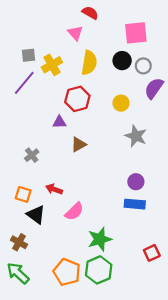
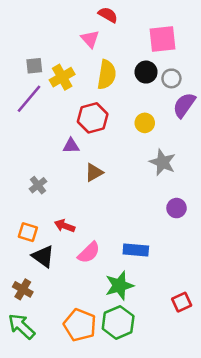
purple circle: (136, 182) -> (177, 208), moved
blue rectangle: (135, 204) -> (136, 250), moved

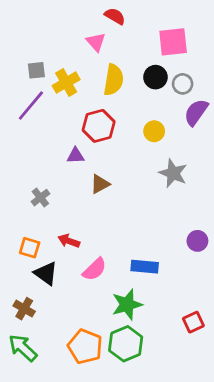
purple circle: (177, 208) -> (197, 241), moved

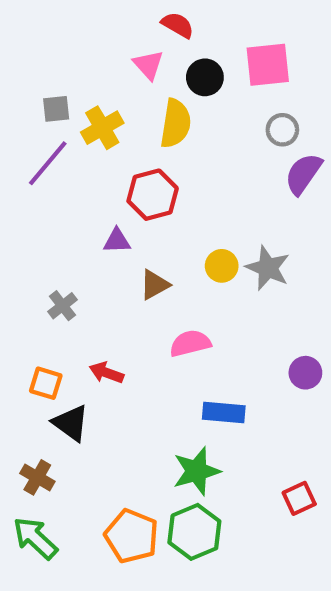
black circle: (155, 77) -> (205, 77), moved
yellow circle: (154, 131) -> (222, 266), moved
pink semicircle: (95, 269) -> (190, 343), moved, turned -150

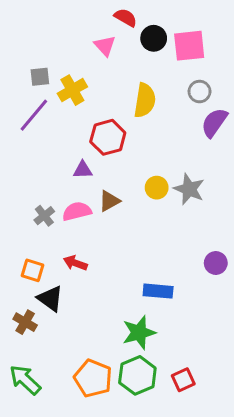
black circle: (205, 77) -> (154, 38), moved
yellow semicircle: (176, 123) -> (145, 100), moved
pink semicircle: (190, 343) -> (77, 211), moved
brown cross: (37, 477) -> (25, 322), moved
red square: (299, 498) -> (183, 380), moved

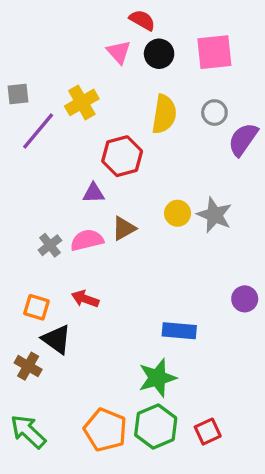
black circle: (154, 38) -> (159, 54), moved
gray square: (40, 77) -> (18, 94), moved
gray circle: (200, 92) -> (214, 113), moved

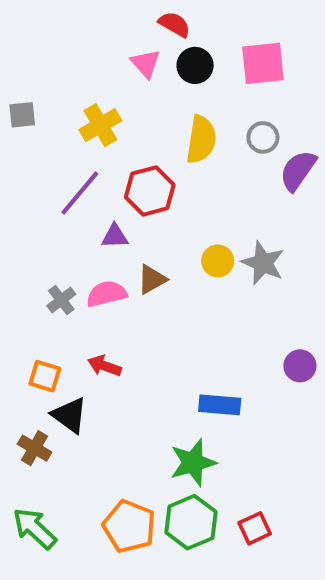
purple line: (38, 131) -> (80, 193), moved

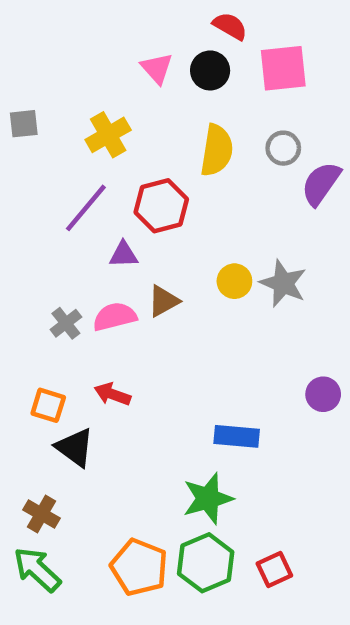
red semicircle: (174, 24) -> (230, 26), moved
brown cross: (35, 448) -> (42, 514), moved

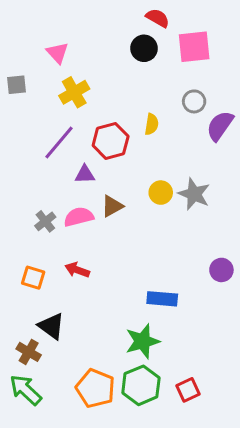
pink triangle: (157, 68) -> (57, 53), moved
yellow semicircle: (217, 150) -> (152, 124), moved, size x0.6
black triangle: (75, 447) -> (51, 326), moved

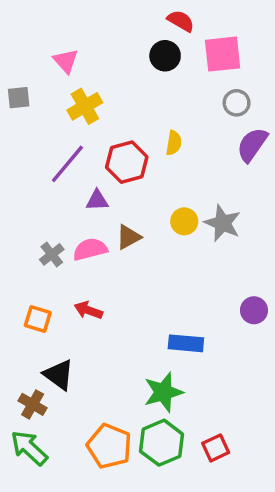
gray circle: (194, 101) -> (237, 103), moved

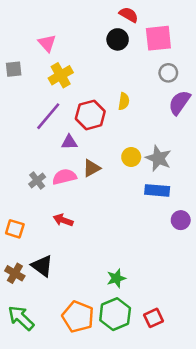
orange square: (38, 319) -> (15, 229), moved
blue rectangle: (186, 343) -> (157, 190), moved
green star: (163, 392) -> (116, 278), size x0.7
brown cross: (33, 404) -> (15, 273), moved

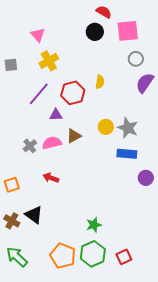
gray square: (14, 69) -> (11, 65), moved
orange square: (15, 229) -> (12, 185), turned -35

